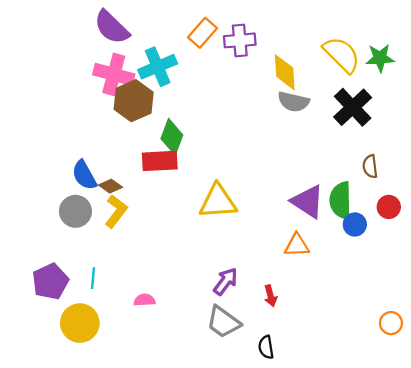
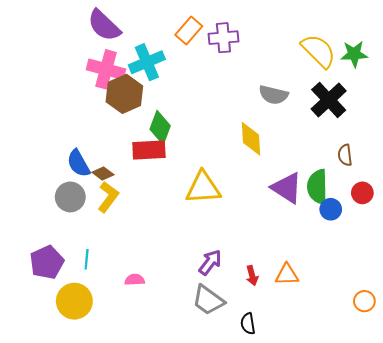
yellow diamond: (285, 72) -> (251, 139), moved
orange triangle: (297, 245) -> (287, 275), moved

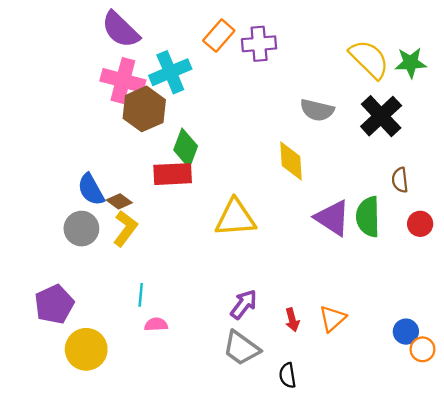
blue circle: (331, 209) -> (406, 332), moved
cyan line: (87, 259) -> (141, 295), moved
orange triangle: (287, 275) -> (332, 319), turned -40

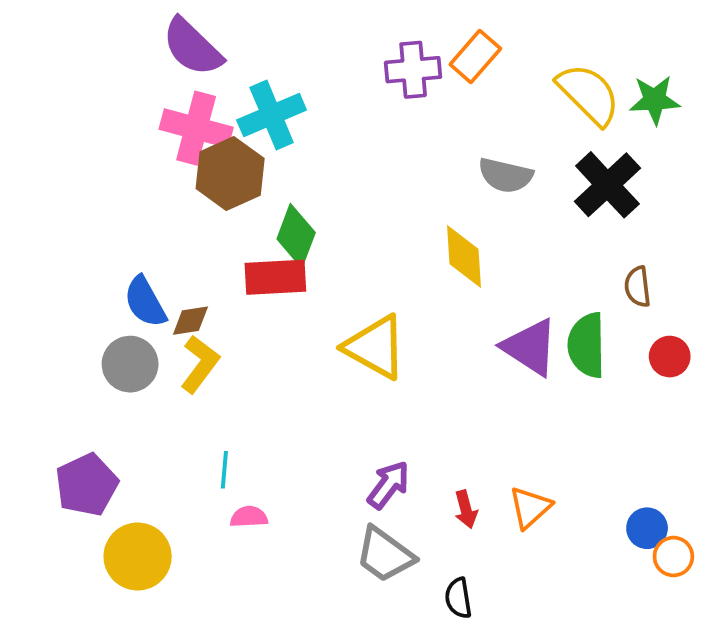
orange rectangle: (219, 36) -> (475, 57), moved
brown diamond: (119, 201) -> (190, 321), turned -45
yellow triangle: (235, 218) -> (375, 347), turned 33

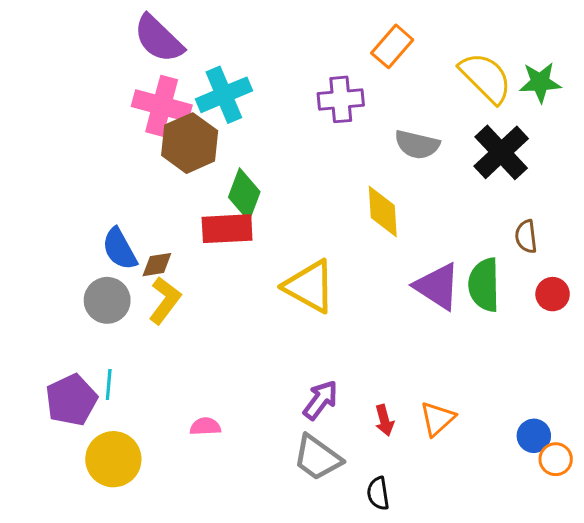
purple cross: (413, 70) -> (341, 99), moved
cyan line: (224, 470) -> (109, 384), moved

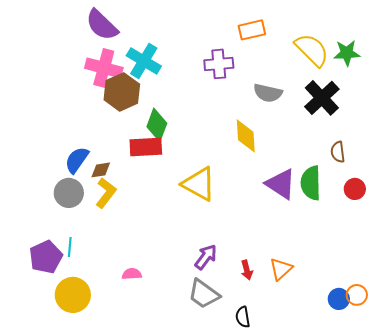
orange rectangle: (392, 46) -> (252, 30), turned 36
cyan cross: (224, 95) -> (144, 61), turned -36
blue semicircle: (120, 249) -> (77, 160), turned 64
blue circle: (534, 436) -> (339, 299), moved

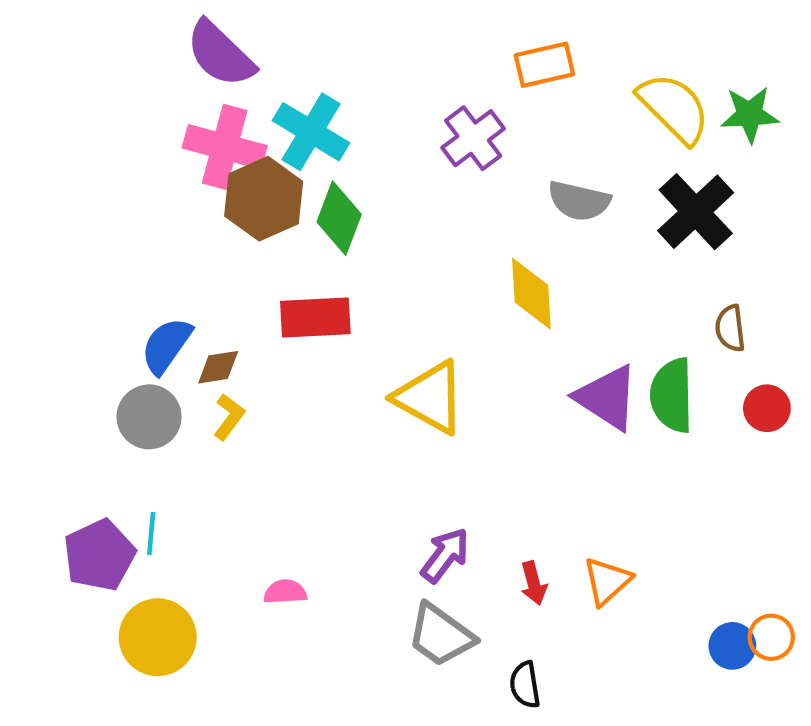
purple cross: (219, 64) -> (473, 138), turned -32
green diamond: (157, 125) -> (339, 218), moved
yellow L-shape: (106, 193) -> (229, 417), size x0.7

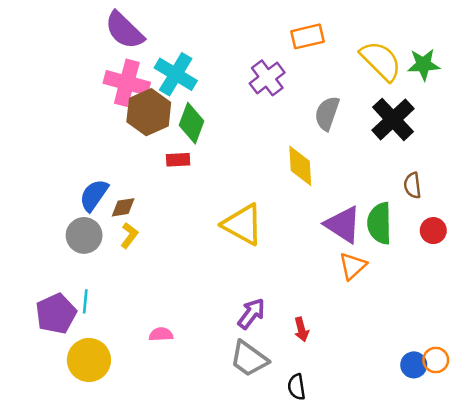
gray semicircle: (579, 201) -> (327, 113), turned 96
red rectangle: (315, 318) -> (178, 160), moved, size x0.6
orange triangle: (607, 581) -> (353, 266), moved

